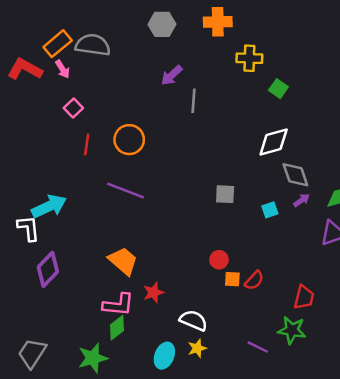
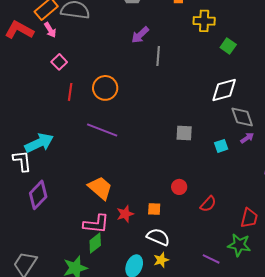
orange square: (232, 279) -> (154, 209), moved

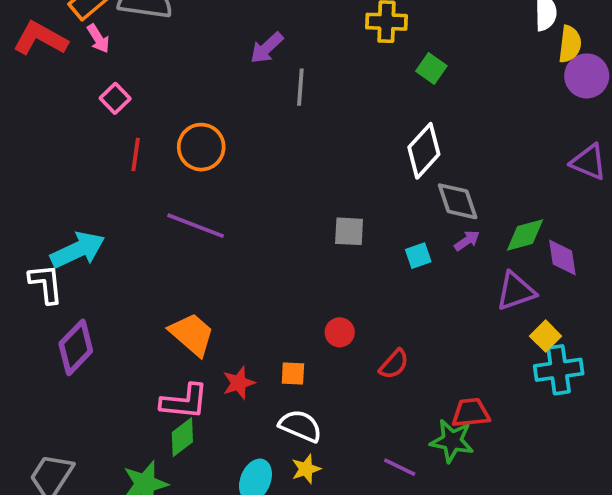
white diamond: (224, 90) -> (424, 151), turned -32
red trapezoid: (249, 218) -> (471, 413), moved, turned -110

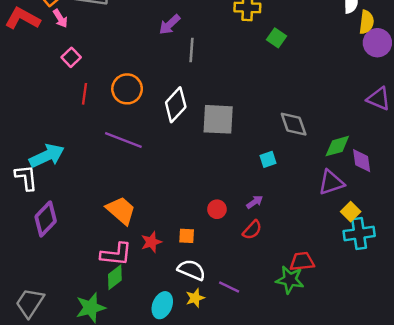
white diamond: (424, 151) -> (176, 105), moved
gray square: (349, 231) -> (218, 119), moved, size x1.6
purple arrow: (467, 241) -> (255, 202), moved
purple line: (400, 467) -> (229, 287), moved

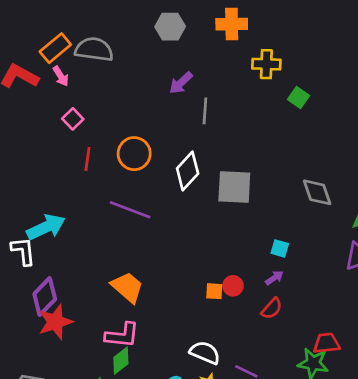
cyan square: (268, 159) -> (280, 248), moved, turned 35
orange square: (187, 236) -> (214, 291), moved
red star: (151, 242) -> (55, 322), moved, size x1.5

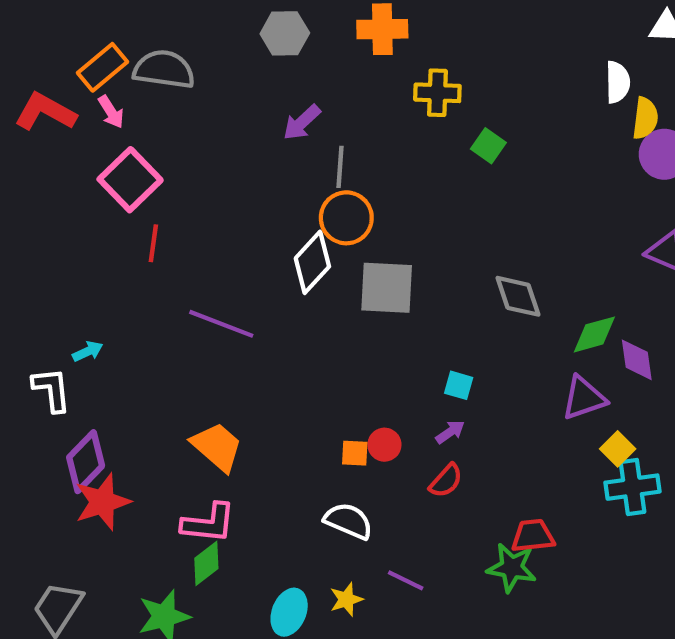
pink square: (73, 119) -> (130, 180), size x1.8
orange circle: (134, 154) -> (346, 218), moved
cyan arrow: (46, 227) -> (88, 351), size x0.5
white semicircle: (205, 353) -> (348, 521), moved

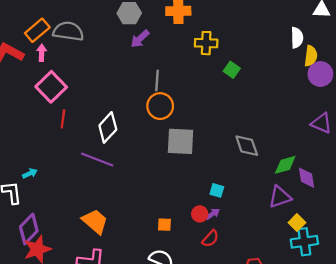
pink arrow: (111, 112) -> (42, 53), turned -147
purple arrow: (302, 122) -> (140, 39), moved
white diamond: (312, 262) -> (108, 127), moved
red circle: (384, 445) -> (200, 214), moved

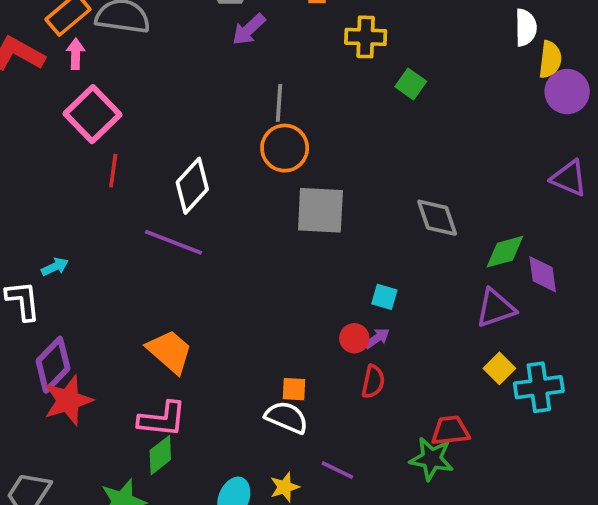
yellow square: (297, 223) -> (499, 368), moved
orange square: (164, 225) -> (294, 389), moved
red semicircle: (210, 239) -> (373, 382), turned -30

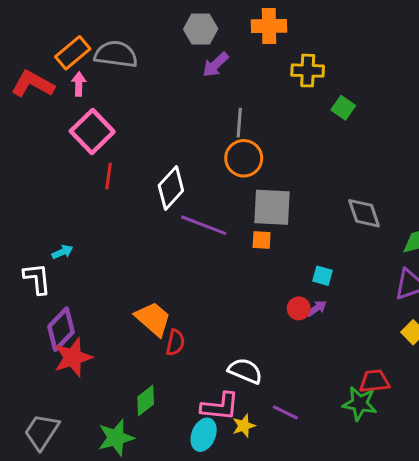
purple line: (173, 242) -> (204, 225), moved
red semicircle: (373, 382) -> (175, 343), moved
orange square: (294, 389) -> (262, 240), moved
pink L-shape: (162, 419) -> (220, 406), moved

